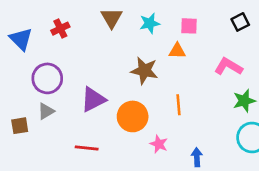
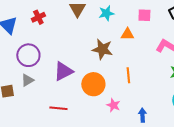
pink square: (189, 26) -> (144, 15), moved

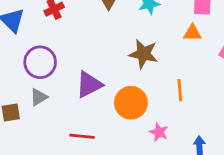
orange triangle: (127, 34) -> (192, 33), moved

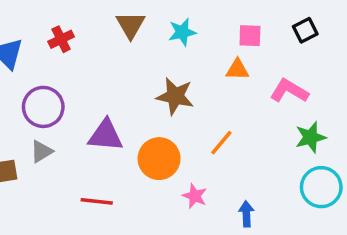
purple triangle: (89, 85) -> (106, 135), turned 32
orange line: (180, 90) -> (221, 143), turned 45

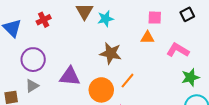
cyan star: (182, 32) -> (105, 19), moved
orange line: (221, 143) -> (127, 81), moved

